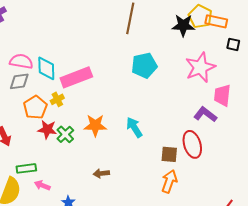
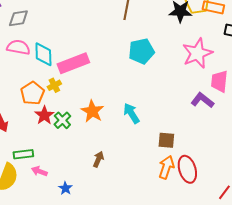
gray diamond: (19, 81) -> (18, 18), moved
orange star: (95, 125) -> (92, 111), turned 30
red star: (47, 129) -> (44, 115), turned 30
red ellipse: (192, 144) -> (187, 169), moved
brown arrow: (101, 173) -> (98, 159), turned 119

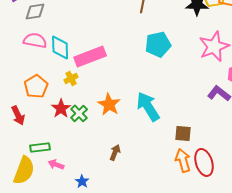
orange pentagon: (32, 93) -> (36, 86), moved
cyan arrow: (131, 113) -> (148, 106), size x1.4
orange arrow: (166, 167) -> (183, 160), turned -35

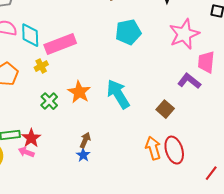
red star: (61, 108) -> (31, 138), moved
brown square: (183, 133) -> (165, 109), moved, turned 36
blue star: (82, 181) -> (83, 155), moved

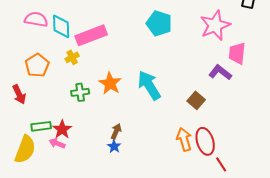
cyan pentagon: (128, 32) -> (159, 23), turned 30
green cross: (49, 101) -> (80, 92), turned 36
red line: (211, 173) -> (221, 164), moved, turned -70

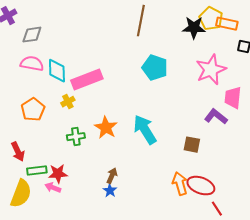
red arrow: (19, 94) -> (18, 152), moved
brown square: (196, 100) -> (192, 145), turned -30
red star: (62, 129) -> (58, 174), turned 30
red ellipse: (205, 141) -> (201, 186), turned -52

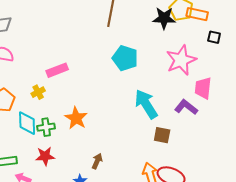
cyan diamond: (57, 71) -> (27, 123), moved
pink rectangle: (87, 80) -> (57, 70), size x0.7
cyan arrow: (145, 130) -> (146, 104), moved
red star: (58, 174) -> (45, 156), moved
brown arrow: (112, 176) -> (97, 161), moved

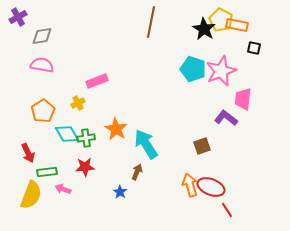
black star: (164, 18) -> (204, 29), turned 30
cyan pentagon: (125, 58) -> (193, 69), moved
cyan arrow: (146, 104) -> (146, 144), moved
cyan diamond: (27, 123) -> (67, 134), turned -30
brown square: (162, 135) -> (202, 146), turned -30

